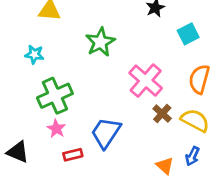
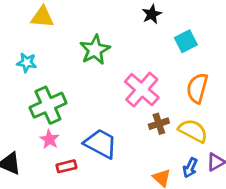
brown cross: (162, 114) -> (159, 124), turned 30
blue trapezoid: (106, 133) -> (101, 144), turned 84

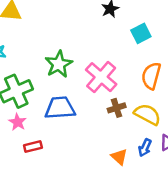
green star: (95, 50) -> (59, 64), moved
blue trapezoid: (101, 144) -> (60, 108), moved, turned -32

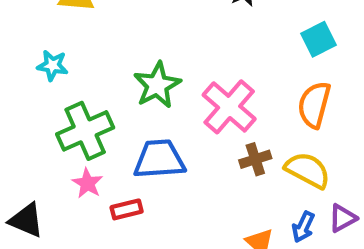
cyan square: (141, 33) -> (319, 39), moved
red rectangle: (33, 146) -> (127, 209), moved

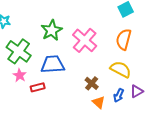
green cross: (85, 131) -> (19, 51), turned -30
brown cross: (255, 159) -> (92, 83), moved, turned -32

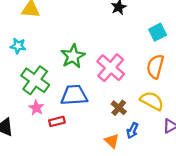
brown cross: (92, 83) -> (119, 108), moved
blue arrow: (119, 95) -> (132, 131), moved
orange triangle: (99, 102) -> (112, 141), moved

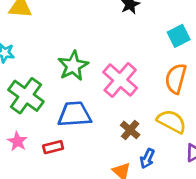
pink star: (36, 108) -> (17, 141), moved

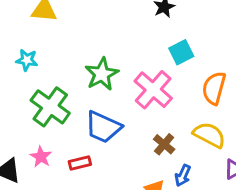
cyan square: (179, 36) -> (181, 52), moved
blue trapezoid: (74, 114) -> (103, 127), turned -152

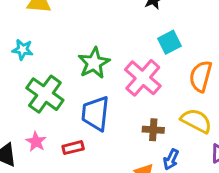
blue trapezoid: (103, 127) -> (95, 113), turned 72
brown cross: (164, 144) -> (153, 130), turned -36

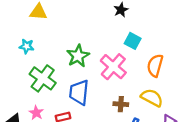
cyan square: (170, 42) -> (133, 41), turned -35

